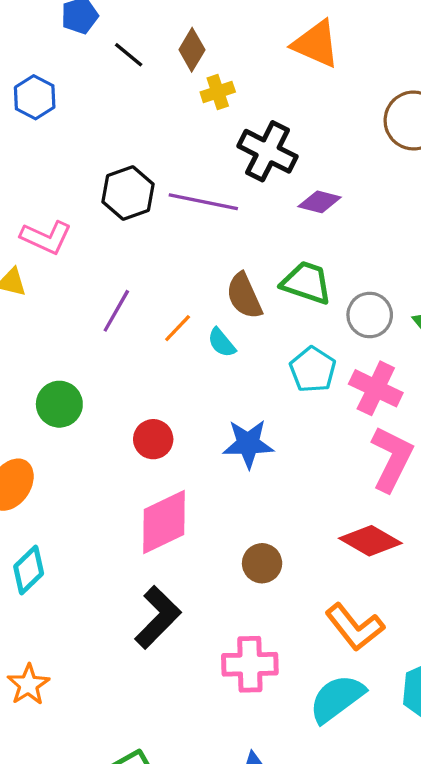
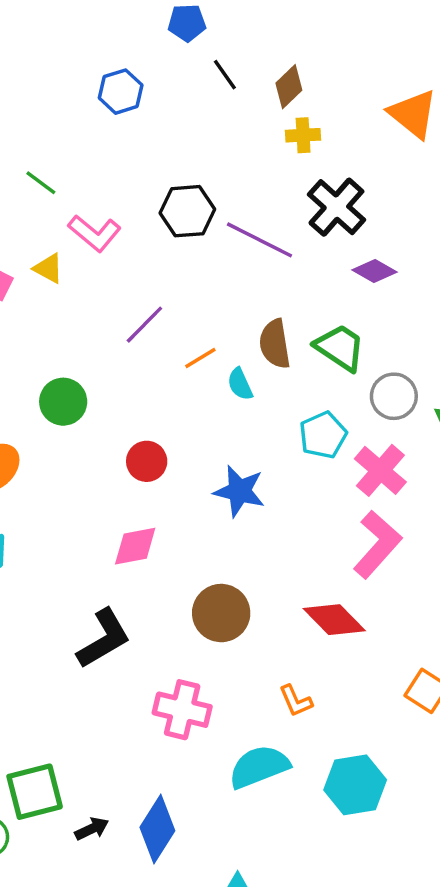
pink diamond: (164, 522) -> (135, 546), size x0.7
brown circle: (262, 563) -> (221, 613), size x1.4
orange L-shape: (355, 627) -> (296, 701), size x0.6

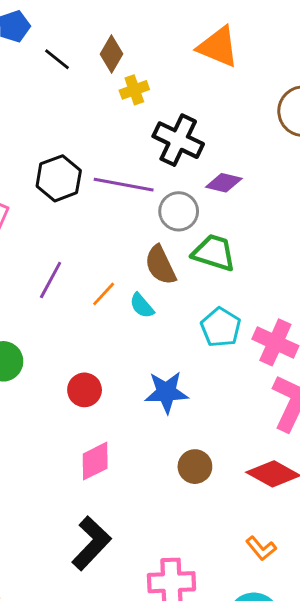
gray circle: (394, 396) -> (179, 211), moved
brown circle: (221, 613) -> (195, 467), moved, size x0.7

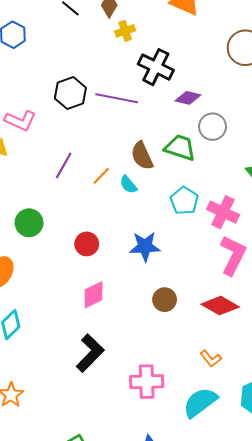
gray circle: (179, 211) -> (213, 127), moved

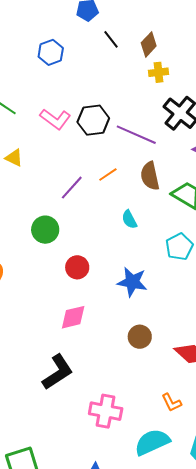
pink L-shape: (20, 121) -> (55, 119), moved
brown semicircle: (142, 156) -> (150, 176), moved
orange line: (101, 176) -> (108, 175), moved
green circle: (29, 223) -> (45, 230), moved

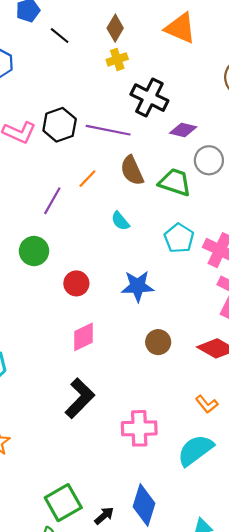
brown diamond: (149, 44) -> (115, 28), moved

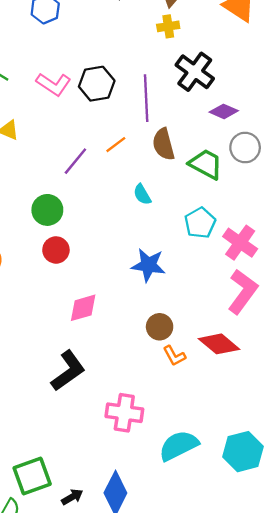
purple line: (108, 130) -> (146, 98), turned 66
red circle: (76, 283) -> (56, 250), moved
orange L-shape: (207, 404) -> (174, 356), moved

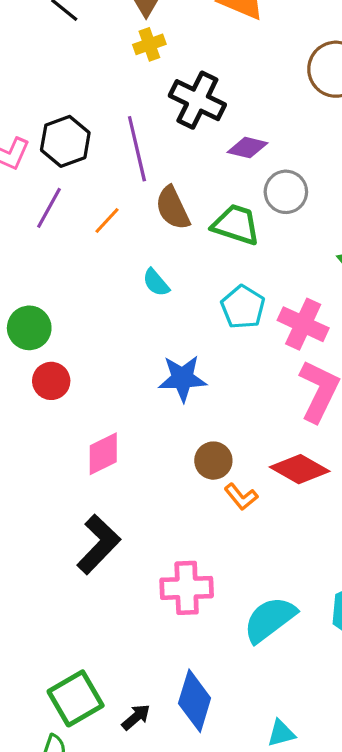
purple line: (75, 161) -> (49, 208), moved

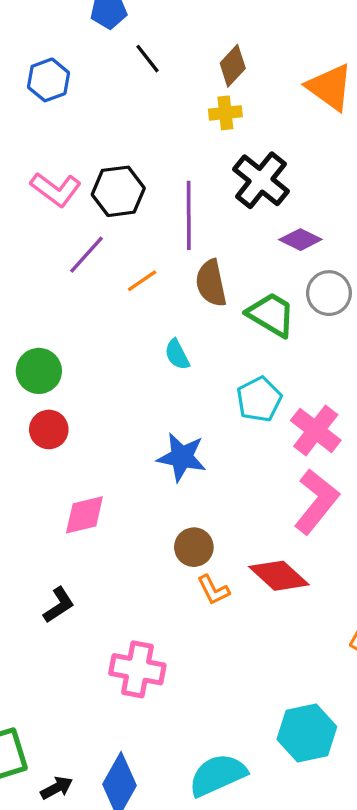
black L-shape: (99, 544) -> (59, 605), size x0.6
cyan semicircle: (270, 619) -> (218, 775), moved

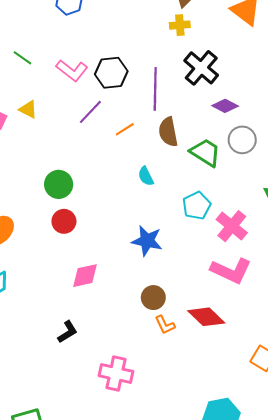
pink L-shape: (316, 501) -> (231, 271), turned 75

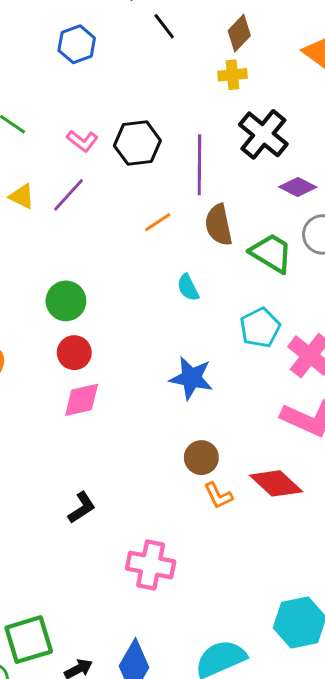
pink L-shape: (72, 70) -> (82, 141), size x0.7
purple line: (90, 112) -> (69, 195), moved
pink diamond: (85, 276) -> (82, 400), moved

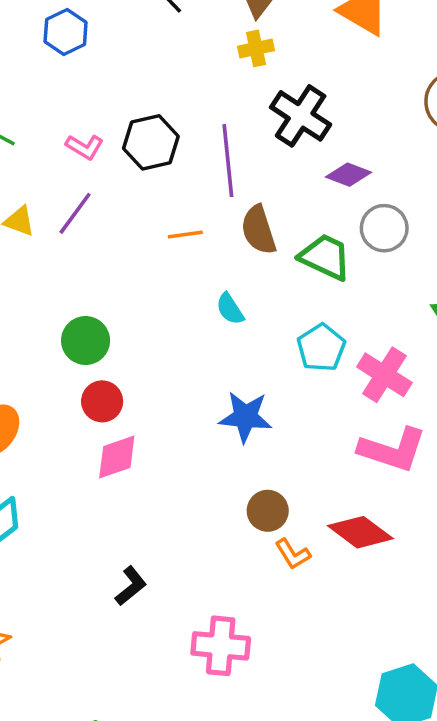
orange line: (158, 222) -> (185, 234), turned 32

